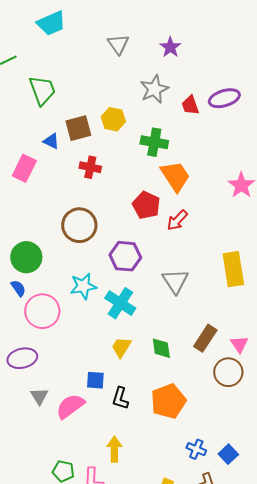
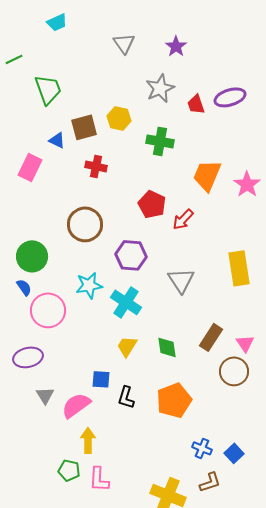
cyan trapezoid: (51, 23) -> (57, 22), size x0.7
orange trapezoid: (175, 176) -> (207, 175), moved, turned -124
yellow arrow: (114, 449) -> (88, 440), moved

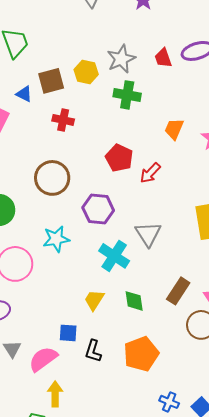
gray star: (160, 88) -> (121, 59), moved
orange trapezoid: (207, 175) -> (174, 129), size x0.7
cyan cross: (126, 302) -> (114, 256), moved

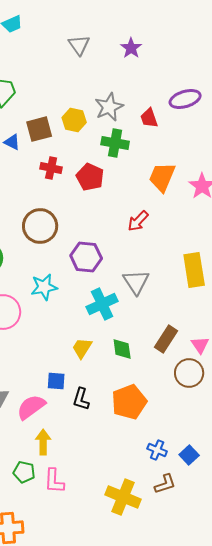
red trapezoid: (163, 58) -> (149, 118), moved
orange trapezoid: (174, 129) -> (162, 177), size x1.4
red pentagon: (119, 158) -> (90, 177), moved
cyan cross: (114, 256) -> (102, 304), turned 32

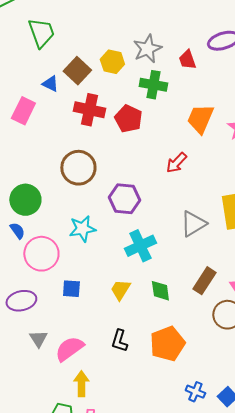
brown square: (39, 129) -> (77, 71), turned -32
red cross: (51, 168) -> (89, 110), size x1.4
gray triangle: (136, 282) -> (193, 224), moved, turned 32
blue square: (56, 381) -> (71, 289), moved

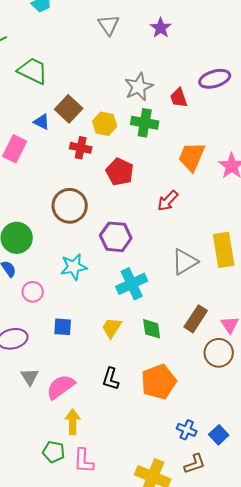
green trapezoid: (41, 33) -> (33, 71), turned -44
yellow hexagon: (112, 62) -> (105, 124), moved
red cross: (89, 110) -> (81, 148), size x0.7
red pentagon: (128, 119) -> (120, 172), moved
pink circle: (41, 254) -> (33, 292), size x0.6

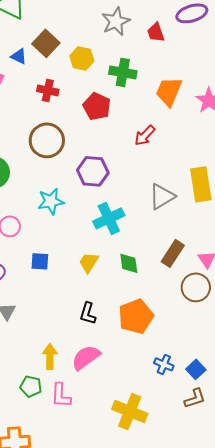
green cross: (145, 123) -> (123, 72), moved
red cross: (81, 148) -> (48, 90), moved
pink semicircle: (61, 387) -> (86, 357), moved
brown L-shape: (195, 464) -> (195, 398), moved

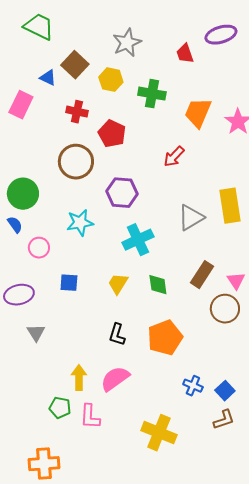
gray star: (116, 21) -> (127, 43), moved
red pentagon: (97, 106) -> (112, 134), moved

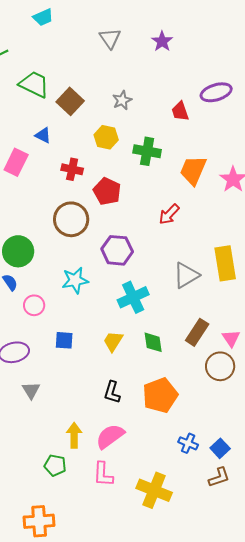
gray star: (127, 43) -> (122, 100), size x0.7
brown square: (75, 65) -> (70, 101), moved
pink L-shape: (90, 417) -> (103, 474), moved

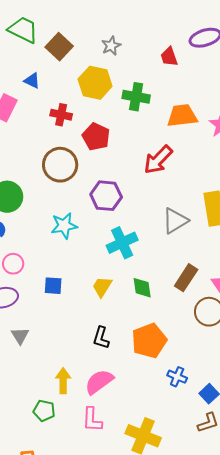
yellow hexagon: (106, 137) -> (95, 83), size x1.4
orange trapezoid: (193, 170) -> (182, 116), turned 60
red arrow: (169, 214) -> (158, 160), size x1.4
pink circle: (34, 305) -> (13, 264), moved
blue cross: (188, 443) -> (177, 377), moved

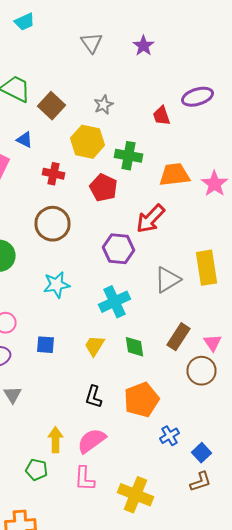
red pentagon: (96, 137) -> (104, 188), moved
purple hexagon: (106, 196) -> (118, 249), moved
blue cross: (177, 377) -> (170, 436), turned 36

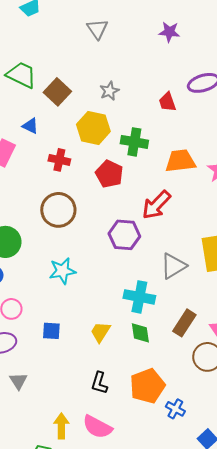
purple star: (144, 46) -> (169, 32), moved, turned -30
cyan cross: (114, 302) -> (139, 297), moved, turned 36
blue cross: (170, 436) -> (175, 409), moved, turned -30
pink semicircle: (92, 441) -> (97, 427), turned -116

